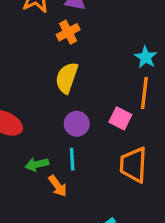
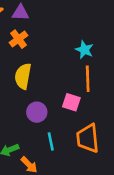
cyan line: (72, 159) -> (51, 141), moved

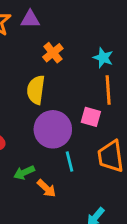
orange cross: (19, 39) -> (53, 53), moved
purple circle: (37, 112) -> (53, 129), size x1.6

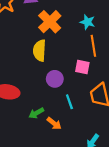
orange cross: (53, 53) -> (50, 22), size x1.5
purple circle: (53, 129) -> (55, 79), size x0.6

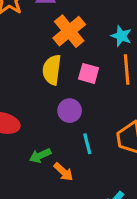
pink square: (82, 67) -> (89, 73), moved

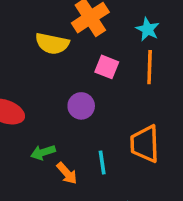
yellow semicircle: (52, 70) -> (52, 44), moved, turned -92
cyan line: (87, 144) -> (102, 162), moved

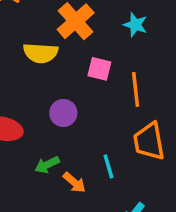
orange line: (150, 67) -> (136, 90), moved
purple circle: (81, 106) -> (63, 113), moved

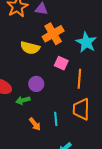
cyan star: (135, 25) -> (86, 42), size x1.5
green arrow: (47, 165) -> (23, 100), moved

